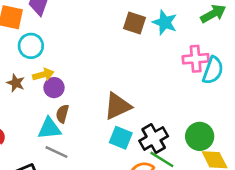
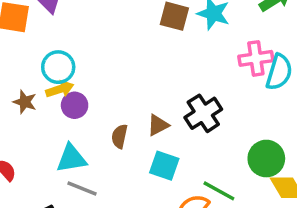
cyan circle: (31, 46) -> (58, 67), moved
brown triangle: (118, 106) -> (158, 125), size x0.6
brown semicircle: (62, 114) -> (119, 136), moved
black cross: (154, 138) -> (203, 113), moved

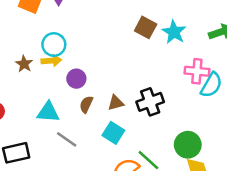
purple circle: (75, 105) -> (76, 79), moved
gray line: (82, 188) -> (67, 139), moved

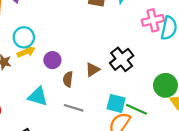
cyan triangle: (48, 112) -> (38, 96), turned 30
cyan square: (113, 133) -> (116, 103), moved
gray line: (67, 139) -> (74, 108), moved

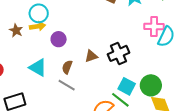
brown semicircle: (68, 79) -> (67, 67), moved
cyan square: (116, 103) -> (127, 86), moved

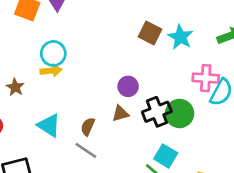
brown star: (16, 30) -> (15, 87), moved
purple circle: (59, 39) -> (128, 86), moved
green circle: (151, 85) -> (179, 113), moved

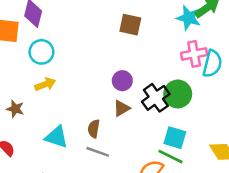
cyan star: (180, 37) -> (189, 18), moved
cyan circle: (53, 53) -> (41, 52), moved

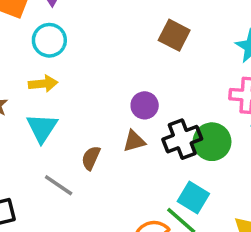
cyan triangle: (57, 137) -> (42, 128), moved, turned 30
gray line: (98, 152) -> (59, 185), moved

